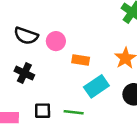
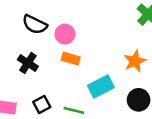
orange rectangle: (81, 60) -> (71, 59), moved
black square: (43, 111) -> (42, 104), turned -35

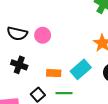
orange rectangle: (71, 59) -> (54, 73), moved

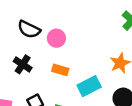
orange rectangle: (54, 73) -> (60, 70), moved

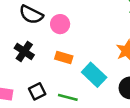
cyan rectangle: (89, 86) -> (94, 75), turned 70

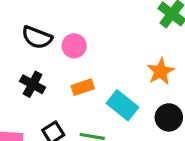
orange rectangle: (64, 58) -> (83, 87), turned -30

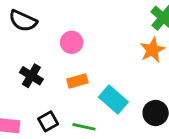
black semicircle: (37, 37) -> (23, 21), moved
orange star: (161, 71) -> (152, 50), moved

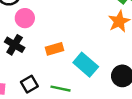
pink circle: (72, 42) -> (25, 18), moved

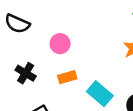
pink circle: (25, 18) -> (60, 44), moved

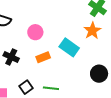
cyan rectangle: (100, 94) -> (69, 47), moved

